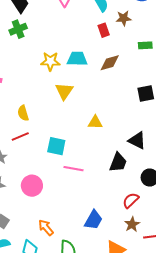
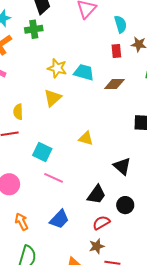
yellow triangle: (64, 91) -> (53, 98), moved
black trapezoid: (118, 162) -> (96, 195), moved
blue trapezoid: (93, 220) -> (59, 219), moved
orange arrow: (46, 227) -> (22, 222), moved

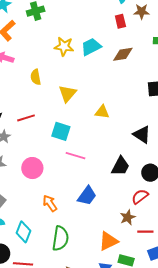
cyan trapezoid: (84, 72) -> (91, 47), turned -35
yellow triangle: (53, 98) -> (67, 93), moved
yellow semicircle: (18, 112) -> (36, 77), moved
red semicircle: (101, 223) -> (140, 197), moved

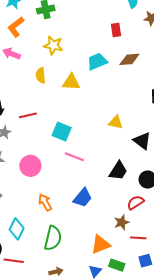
red rectangle: (120, 21) -> (116, 30), moved
yellow star: (64, 46) -> (53, 45), moved
cyan trapezoid: (91, 47) -> (97, 61), moved
yellow triangle: (67, 93) -> (71, 82), moved, turned 48
yellow triangle: (102, 112) -> (116, 122), moved

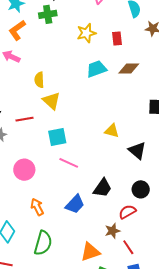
yellow star: (53, 45) -> (86, 33), moved, turned -30
yellow triangle: (71, 82) -> (51, 101), moved, turned 36
cyan square: (62, 132) -> (57, 137), turned -36
black trapezoid: (118, 171) -> (102, 188), moved
red line: (138, 238) -> (128, 247), turned 49

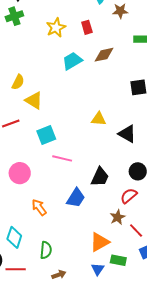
yellow semicircle: (39, 80) -> (18, 82), turned -140
green semicircle: (43, 243) -> (46, 250), moved, size x0.7

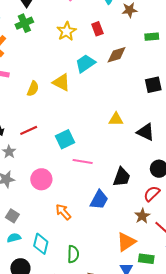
yellow triangle: (34, 101) -> (61, 82), moved

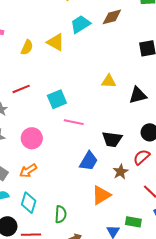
black triangle: (146, 132) -> (138, 95), turned -42
black trapezoid: (122, 177) -> (112, 139), turned 75
orange arrow: (63, 212) -> (28, 171), moved, turned -84
brown star: (142, 216) -> (121, 172), moved
orange triangle: (126, 242) -> (101, 195), moved

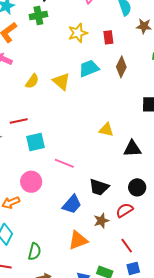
brown diamond: (112, 17) -> (121, 67), turned -60
cyan square: (57, 99) -> (36, 142), moved
pink circle: (32, 138) -> (31, 182), moved

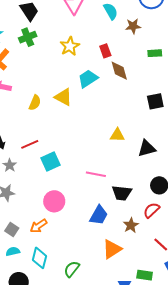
red rectangle: (108, 37) -> (105, 51), moved
brown diamond: (121, 67) -> (119, 71), turned -30
pink line: (64, 163) -> (96, 174), moved
green semicircle: (35, 252) -> (72, 269), turned -144

